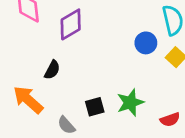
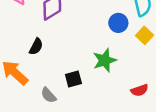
green star: (130, 103) -> (105, 60), moved

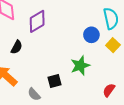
black semicircle: (36, 47) -> (17, 47), moved
red semicircle: (140, 90) -> (109, 90), turned 144

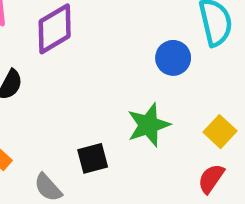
yellow square: (113, 45) -> (220, 132), moved

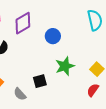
blue circle: (173, 58) -> (53, 36), moved

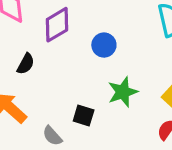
black square: (40, 81) -> (84, 115), turned 32

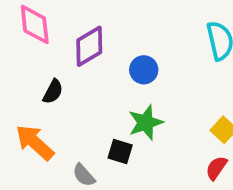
green star: (123, 92) -> (146, 123), moved

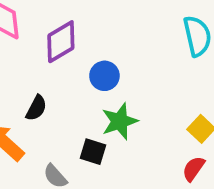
blue circle: (144, 70) -> (104, 76), moved
black semicircle: (53, 92) -> (36, 108), moved

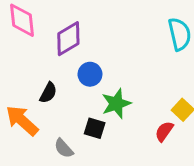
blue circle: (104, 76) -> (90, 74), moved
red semicircle: (194, 169) -> (164, 131), moved

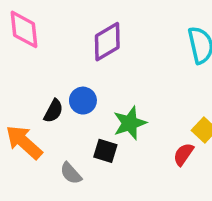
purple diamond: (68, 39) -> (107, 42), moved
blue circle: (90, 74) -> (83, 101), moved

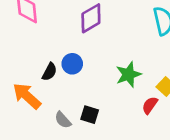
green star: (130, 123) -> (128, 74), moved
black square: (105, 151) -> (90, 115), moved

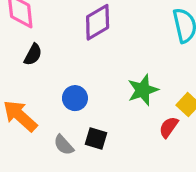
blue circle: (72, 64) -> (75, 98), moved
black semicircle: (50, 72) -> (33, 55), moved

